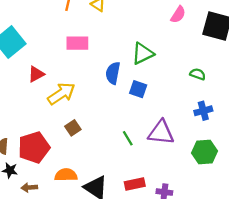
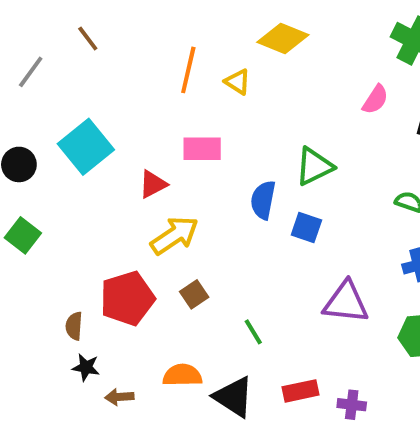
red triangle: (36, 74) -> (153, 184), moved
green line: (128, 138) -> (253, 332), moved
red pentagon: (34, 147) -> (127, 298), moved

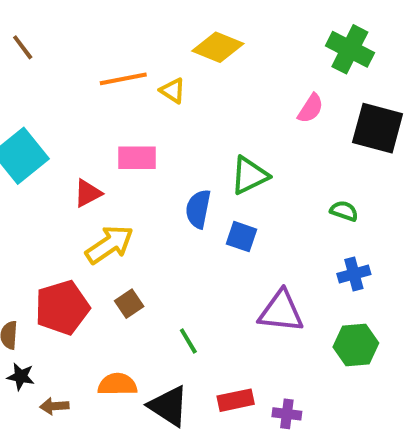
orange line: (188, 70) -> (123, 79), turned 66

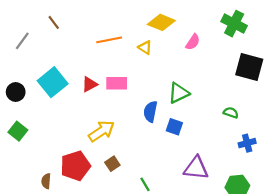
yellow triangle: (173, 91) -> (145, 47), moved
pink semicircle: (311, 108) -> (193, 42), moved
red triangle: (88, 193) -> (90, 84), moved
blue cross: (354, 274) -> (247, 143), moved

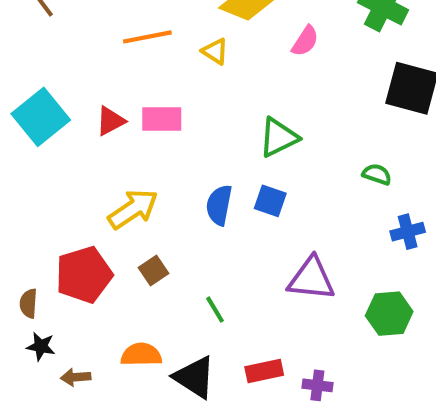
blue semicircle: (150, 112) -> (219, 205), moved

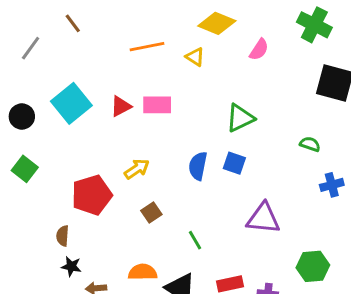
yellow arrow: (133, 209) -> (137, 169), size x0.7
red pentagon: (84, 275) -> (92, 195), moved
green hexagon: (389, 314) -> (313, 266), moved

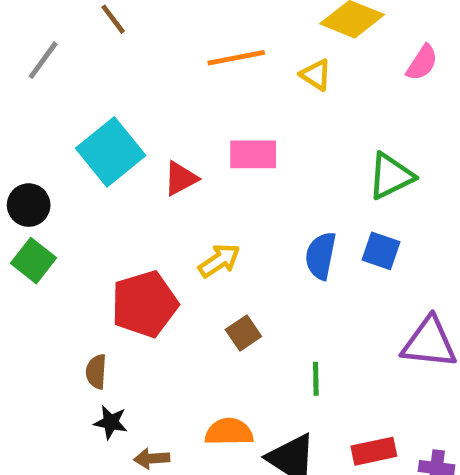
red triangle: (121, 106) -> (181, 178), moved
black circle: (22, 116) -> (29, 205), moved
green line: (195, 240) -> (316, 379), turned 30

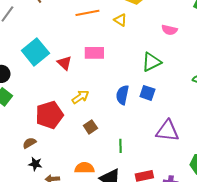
pink semicircle: (422, 63) -> (169, 30), moved, turned 70
red triangle: (181, 178) -> (64, 63), turned -49
brown semicircle: (96, 372) -> (29, 143), turned 56

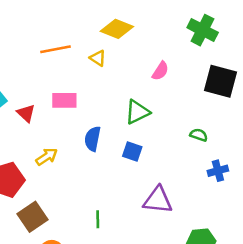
pink semicircle: (169, 30) -> (160, 71), turned -70
blue semicircle: (122, 95) -> (93, 139), moved
brown square: (90, 127) -> (32, 217), moved, size x1.6

